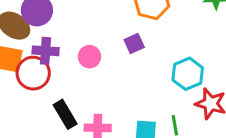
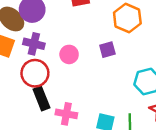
red circle: (33, 73) -> (35, 73), moved

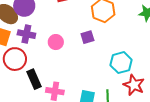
red circle: (35, 73) -> (15, 59), moved

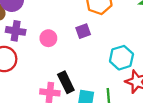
black rectangle: (34, 79) -> (66, 82), moved

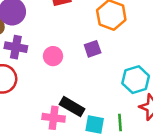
black rectangle: (66, 82) -> (72, 107), turned -35

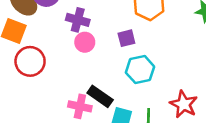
purple cross: (16, 47) -> (78, 20), moved
cyan hexagon: (136, 80) -> (140, 70), moved

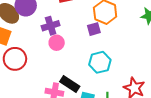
purple cross: (78, 20) -> (51, 26), turned -30
purple square: (126, 38) -> (94, 29), moved

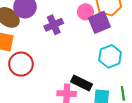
purple square: (94, 29) -> (99, 22), size x1.5
pink circle: (57, 43) -> (85, 12), moved

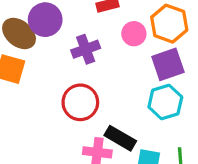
purple square: (99, 22) -> (168, 64), moved
red circle: (21, 64) -> (80, 102), moved

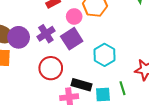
purple circle: (45, 20) -> (19, 37), moved
purple square: (168, 64) -> (72, 39), moved

